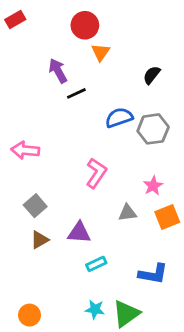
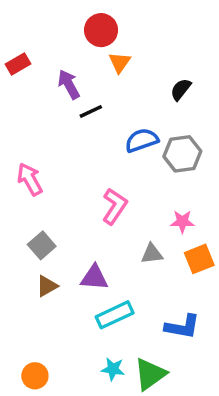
red rectangle: (15, 20) -> (18, 64), moved
pink arrow: (25, 150) -> (30, 179), turned 56
pink star: (153, 186) -> (182, 222), turned 30
cyan rectangle: (96, 264) -> (115, 315), size x1.5

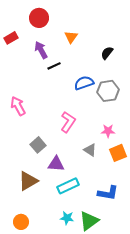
red circle: (101, 30) -> (39, 18), moved
gray square: (42, 245) -> (38, 145), moved
gray triangle: (152, 254) -> (90, 150), turned 40
brown triangle: (47, 286) -> (28, 181), moved, size x1.5

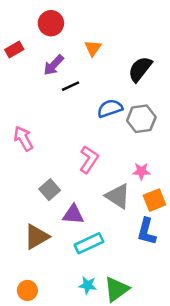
purple arrow: (41, 50) -> (54, 65), turned -108
black semicircle: (107, 53) -> (140, 69), size x1.5
gray triangle: (90, 150) -> (118, 196), size x1.5
blue L-shape: (108, 193) -> (147, 232), moved, turned 95

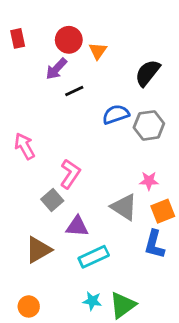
red circle: (51, 23) -> (69, 40), moved
red rectangle: (14, 49) -> (18, 38), moved, turned -72
pink L-shape: (89, 159) -> (70, 174), moved

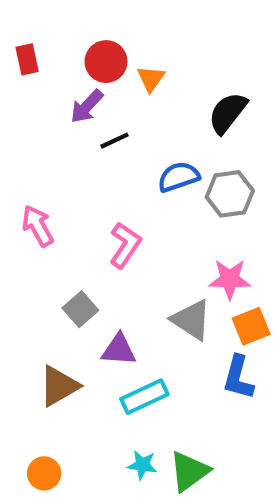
pink L-shape: (70, 174) -> (125, 245), moved
pink star: (149, 181) -> (230, 279), size x1.4

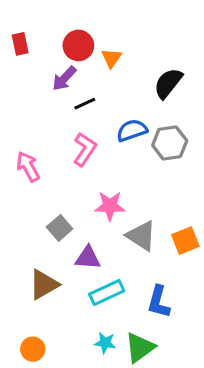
pink L-shape: (125, 245) -> (85, 149), moved
pink star: (230, 279) -> (110, 206), moved
blue L-shape: (238, 377) -> (159, 302), moved

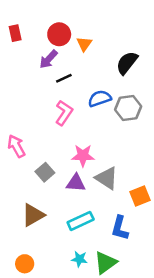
pink arrow: (28, 167) -> (16, 146), moved
orange square: (185, 241) -> (140, 196), moved
purple triangle: (88, 258) -> (76, 183), moved

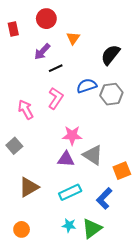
red circle: (59, 34) -> (46, 19), moved
pink arrow: (16, 146) -> (26, 110), moved
gray square: (45, 172) -> (14, 146), moved
blue L-shape: (120, 228) -> (104, 198), turned 30

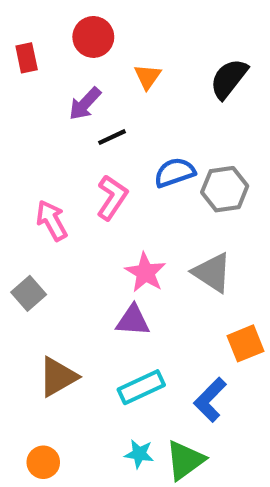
black semicircle: (110, 55) -> (229, 79), moved
pink star: (72, 135) -> (145, 273), turned 30
gray triangle: (93, 155) -> (212, 273), moved

